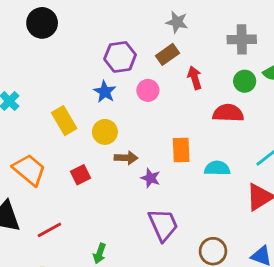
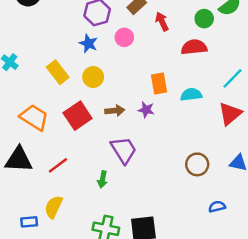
brown arrow: (126, 158) -> (115, 111), moved
red square: (80, 175) -> (78, 116), size x1.6
purple star: (151, 178) -> (146, 110), moved
purple trapezoid: (163, 225) -> (124, 150), moved

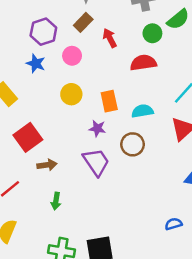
yellow circle: (93, 77) -> (71, 94), moved
brown arrow: (115, 111) -> (47, 165), moved
purple trapezoid: (124, 150) -> (96, 162), moved
brown circle: (197, 164) -> (133, 144), moved

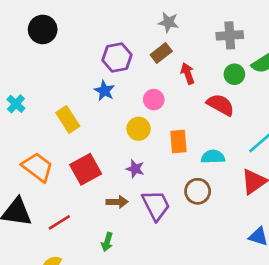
pink circle: (72, 56) -> (154, 100), moved
red semicircle: (143, 63) -> (220, 105), turned 30
purple star: (97, 128) -> (135, 169), moved
brown arrow: (47, 165) -> (117, 202), moved

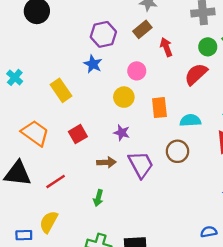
red semicircle: (220, 105) -> (196, 74), turned -70
red square: (86, 169) -> (78, 134), size x0.7

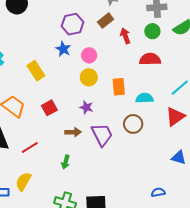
green circle: (208, 47) -> (152, 31), moved
pink circle: (137, 71) -> (89, 55), moved
red semicircle: (196, 74) -> (150, 59), turned 40

